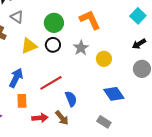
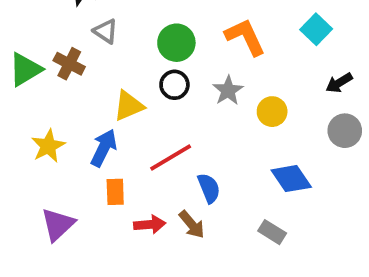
cyan square: (138, 16) -> (316, 29), moved
yellow triangle: (29, 46) -> (129, 106), moved

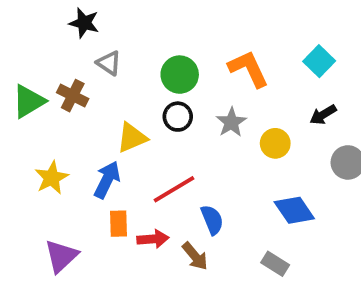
black arrow: (339, 83) -> (323, 115), moved
red arrow: (150, 224) -> (153, 239), moved

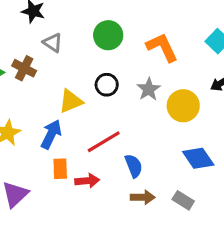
green circle: (180, 75) -> (108, 35), moved
yellow circle: (275, 143) -> (183, 106), size x1.4
brown arrow: (195, 256) -> (143, 197), moved, turned -50

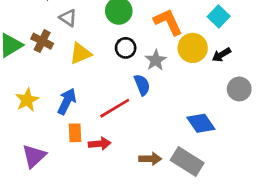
black circle: (107, 85) -> (126, 48), moved
yellow triangle: (71, 101) -> (80, 53), moved
yellow circle: (183, 106) -> (193, 48), moved
blue semicircle: (134, 166) -> (142, 85), moved
gray rectangle: (183, 200) -> (187, 162), size x1.6

